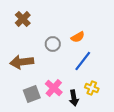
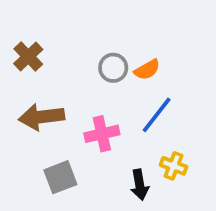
brown cross: (23, 19) -> (28, 56), moved
gray circle: (53, 44) -> (113, 68), moved
pink cross: (54, 88) -> (102, 134), moved, turned 36

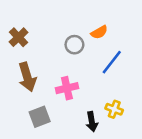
orange semicircle: (147, 70) -> (99, 32), moved
blue line: (157, 115) -> (112, 62), moved
brown arrow: (42, 117) -> (27, 77), turned -100

